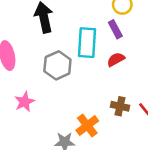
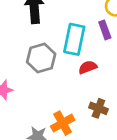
red semicircle: (116, 59) -> (88, 67), moved

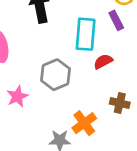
gray hexagon: (41, 58) -> (56, 75), moved

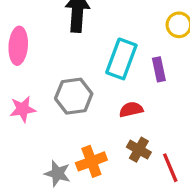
purple rectangle: (116, 20) -> (159, 69), moved
red semicircle: (103, 62) -> (131, 109), moved

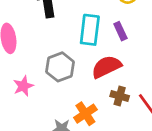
red semicircle: (131, 109) -> (106, 67), size x1.6

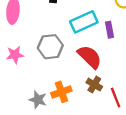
cyan rectangle: (90, 30) -> (84, 22), turned 44
red semicircle: (106, 67) -> (90, 57), turned 56

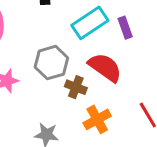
brown cross: (94, 85) -> (76, 87), moved
orange cross: (61, 92) -> (97, 119), moved

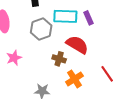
cyan rectangle: (90, 23) -> (65, 16), turned 40
gray hexagon: (51, 63) -> (41, 29), moved

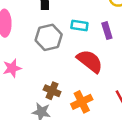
cyan rectangle: (65, 16) -> (79, 26), size x0.6
brown cross: (59, 59) -> (52, 91), moved

